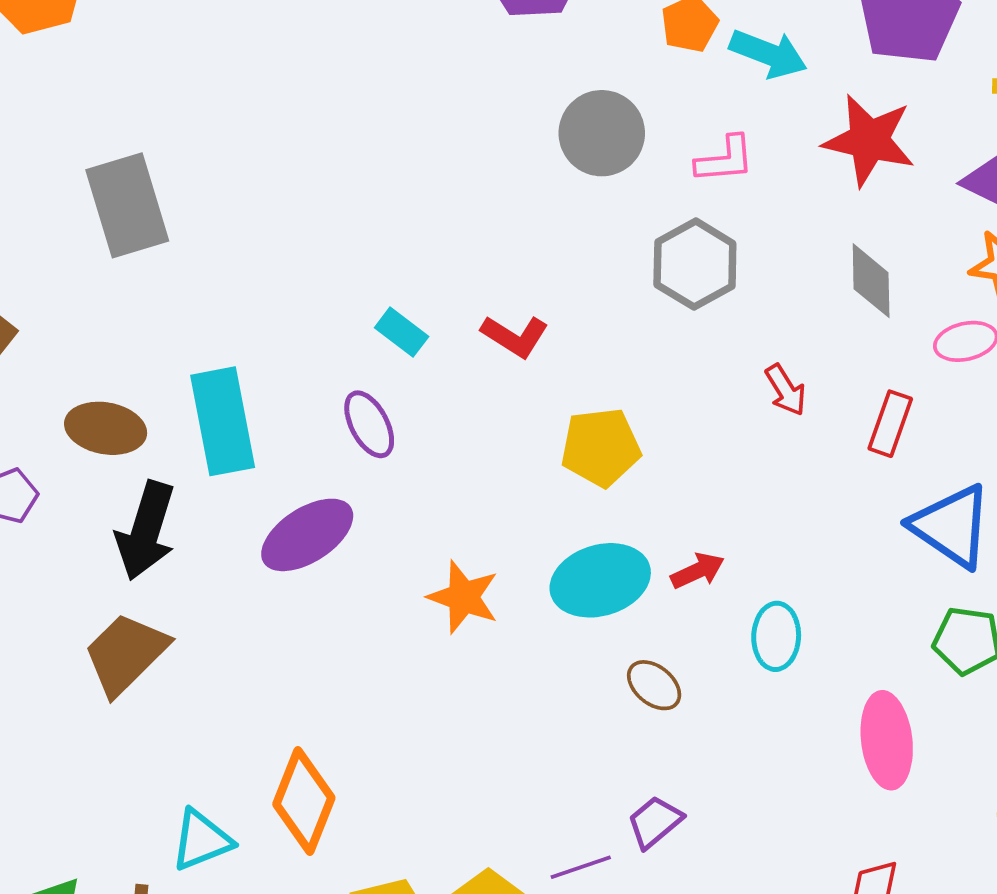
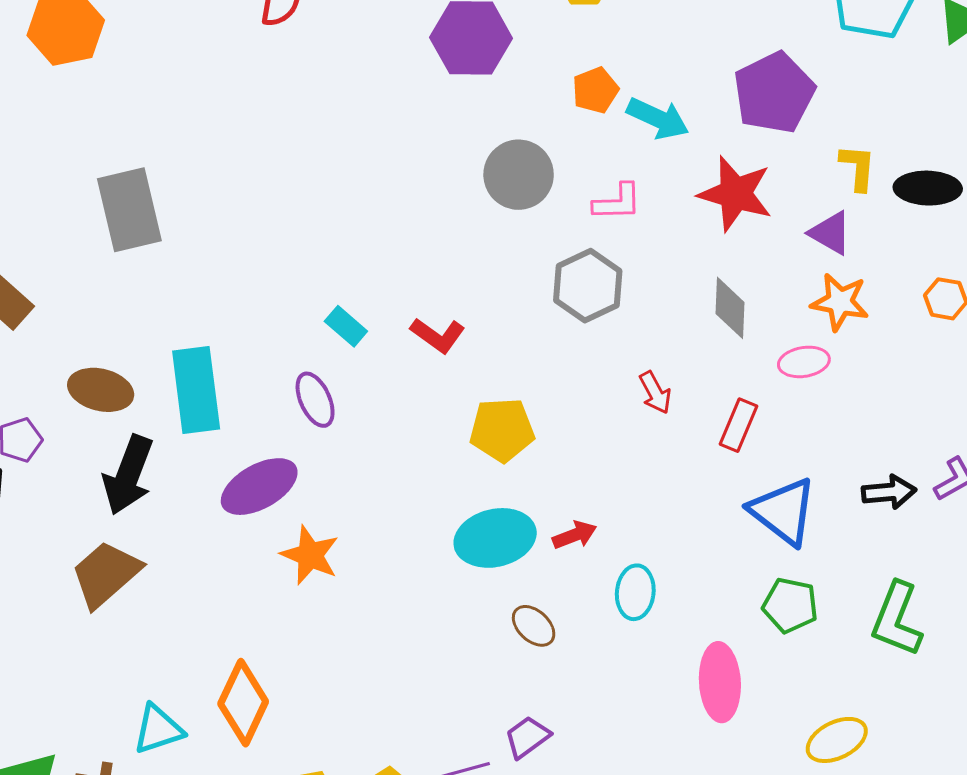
orange star: (463, 597) -> (310, 555), moved

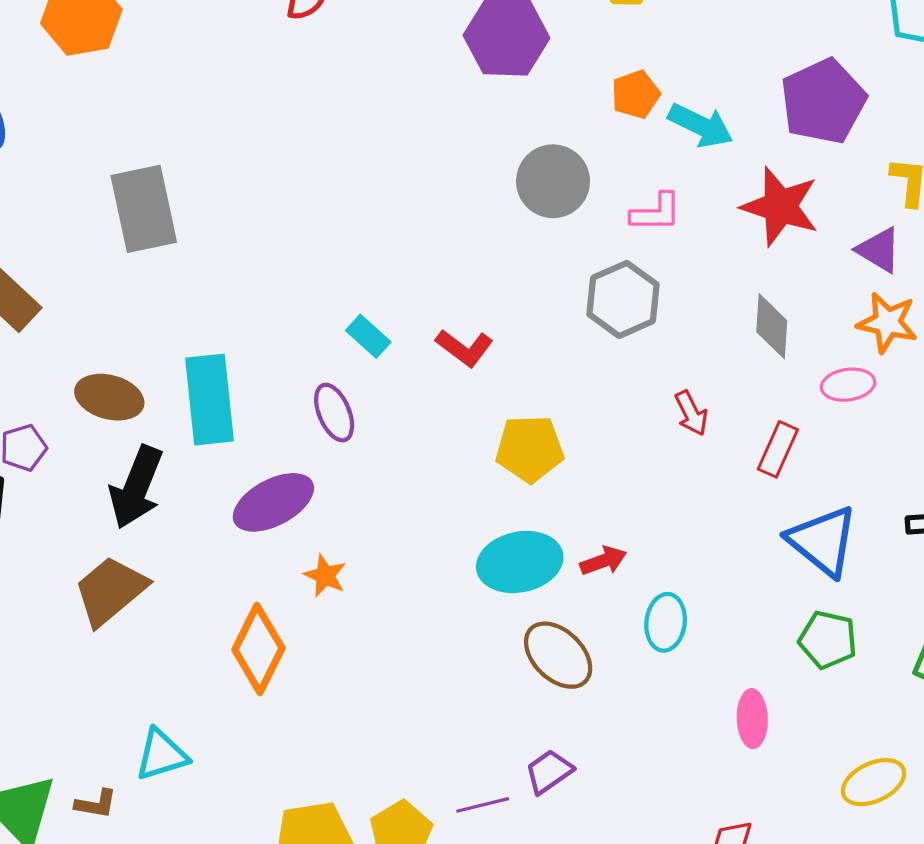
orange star: (310, 555) -> (325, 576), size x0.7
brown ellipse: (534, 626) -> (558, 655), size x1.5
pink ellipse: (720, 682) -> (752, 719), size x0.7
orange diamond: (243, 703) -> (258, 649), moved

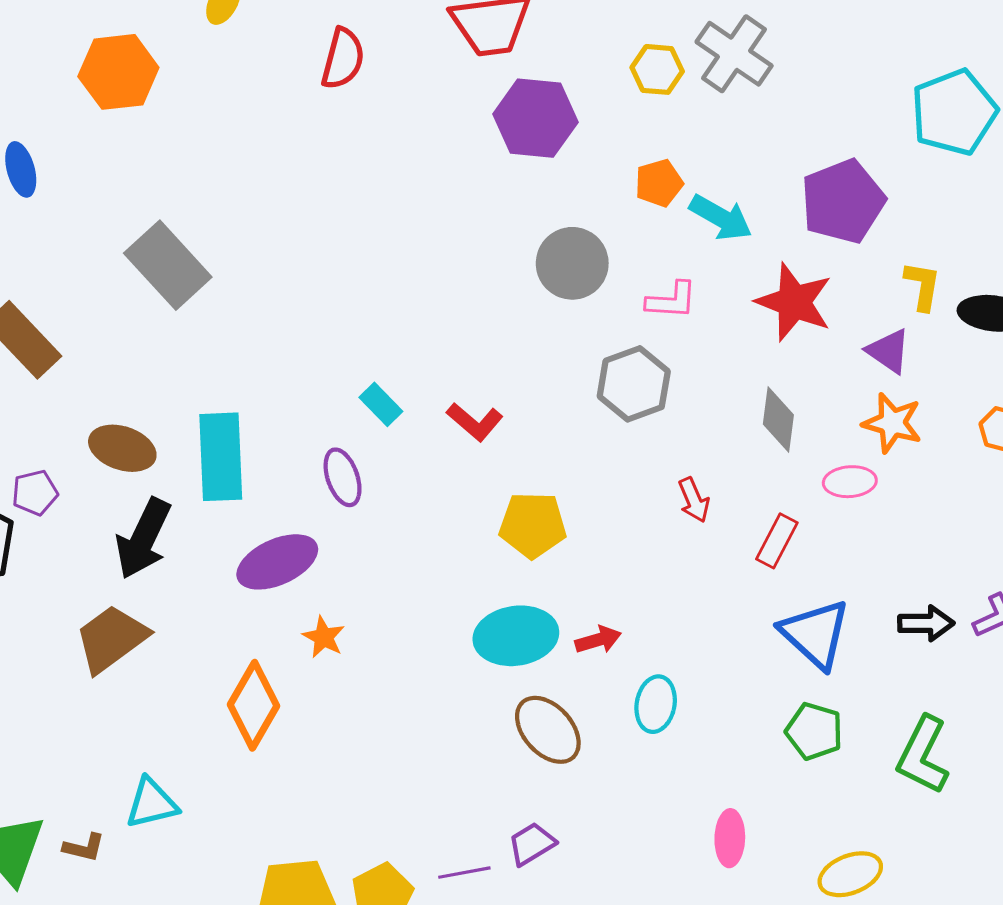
gray rectangle: (144, 209) -> (168, 265), turned -34
pink ellipse: (752, 719) -> (730, 838), moved

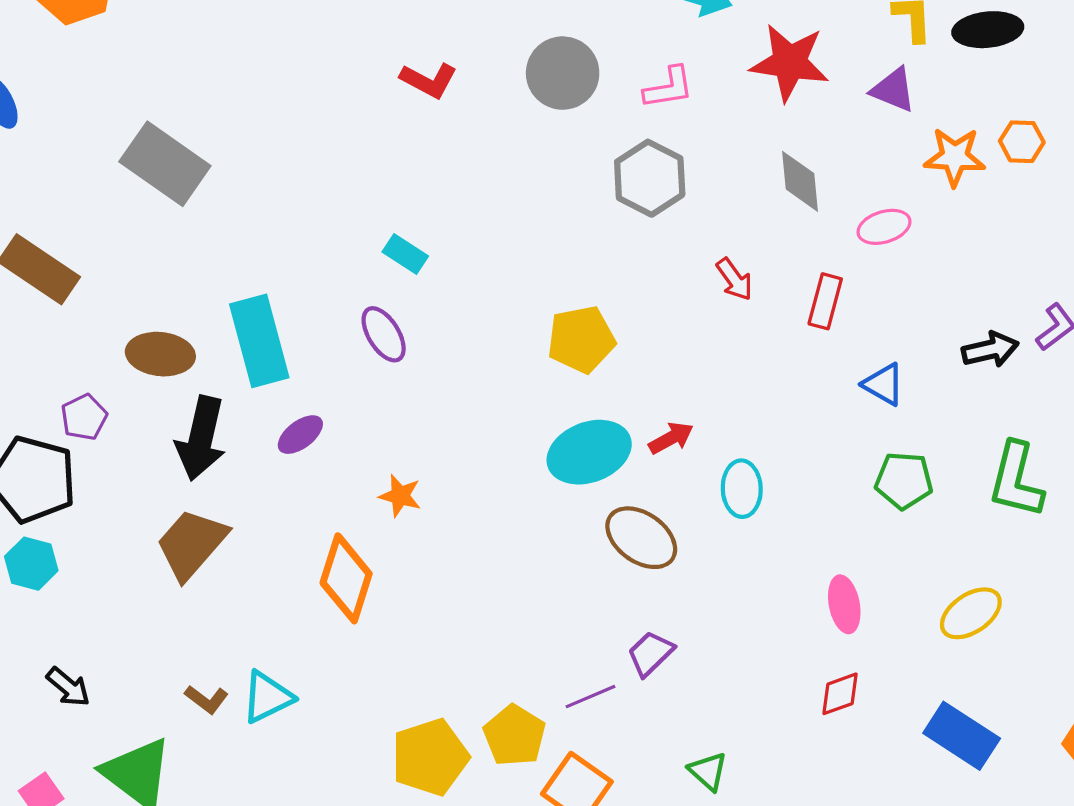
red L-shape: (475, 422) -> (429, 80), moved
orange star: (892, 423) -> (955, 157), moved
purple ellipse: (277, 562) -> (300, 435), moved, size x0.6
blue triangle: (815, 634) -> (883, 384), size x0.6
brown L-shape: (84, 848) -> (207, 699), moved, turned 36

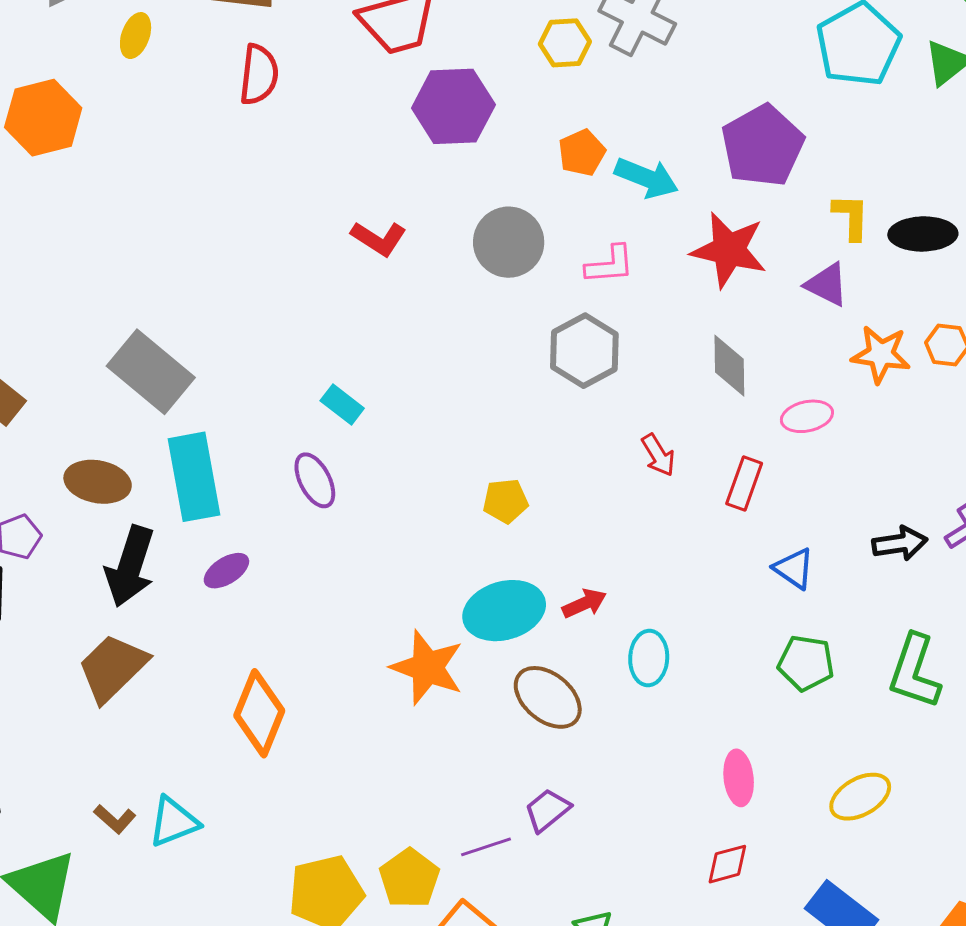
gray rectangle: (165, 164) -> (151, 372), moved
yellow pentagon: (581, 339) -> (505, 501), size x0.7
orange star: (400, 496) -> (427, 667), moved, size x1.8

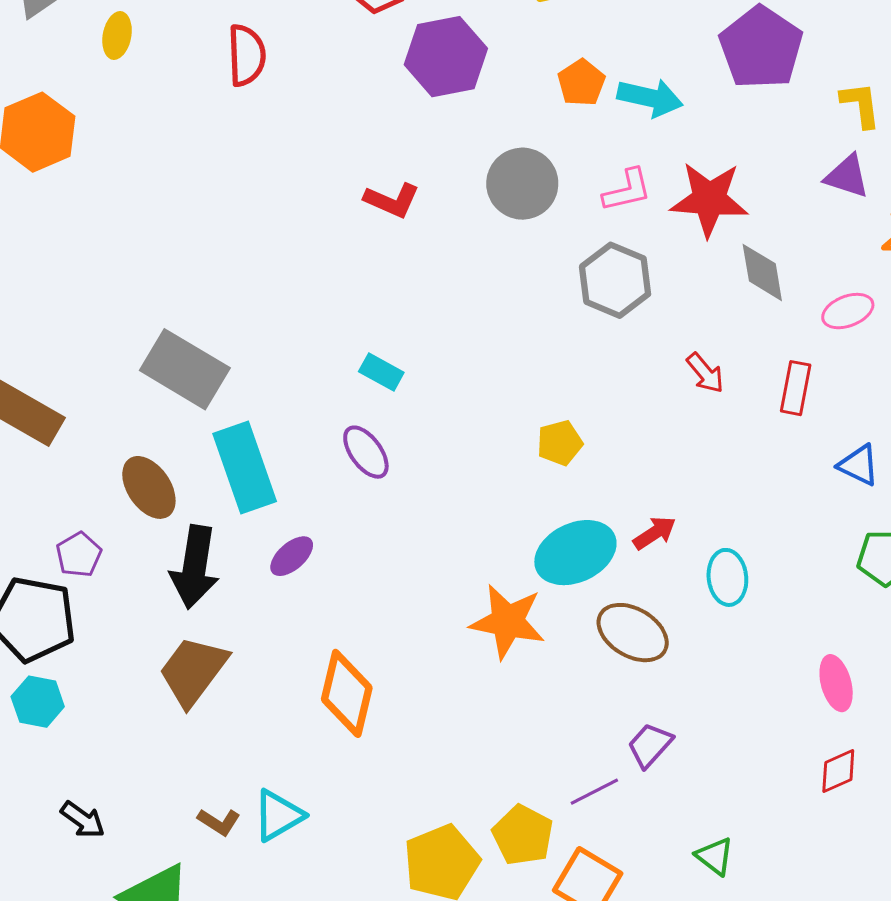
red star: (729, 250) -> (709, 199), moved
brown ellipse: (98, 482) -> (149, 487), turned 54

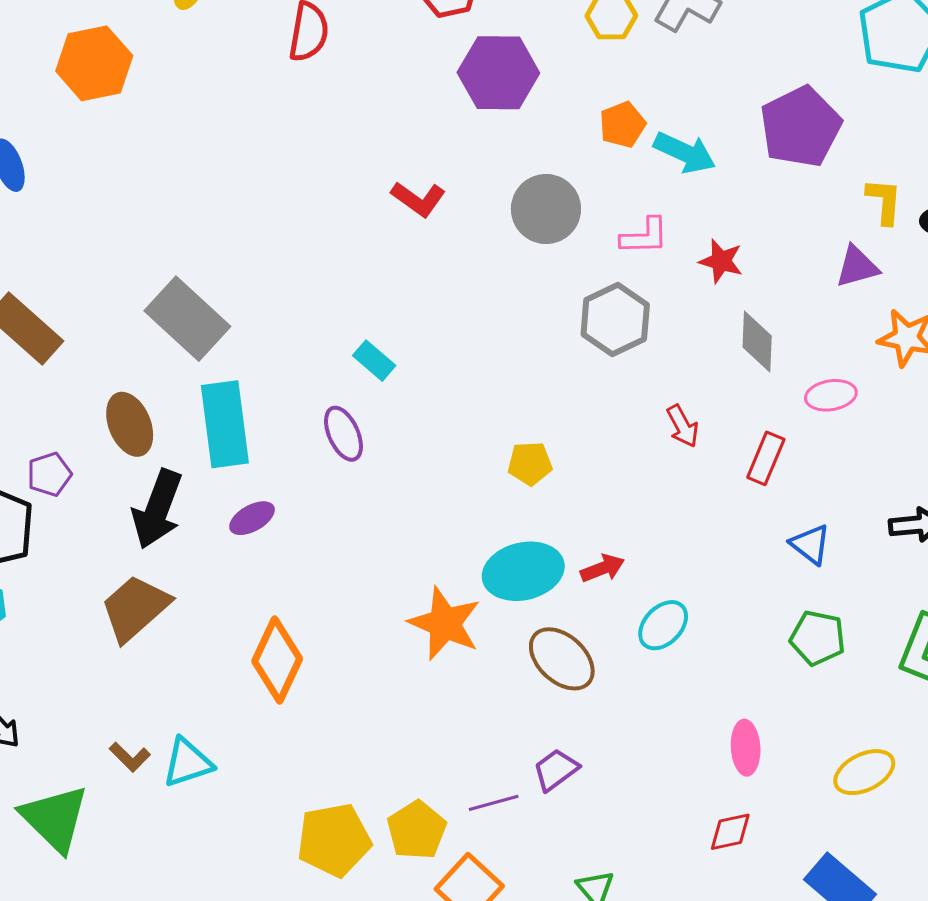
purple triangle: (847, 176) -> (857, 267), turned -45
red star: (709, 199) -> (721, 261), size x0.6
cyan ellipse: (727, 577) -> (663, 625), turned 38

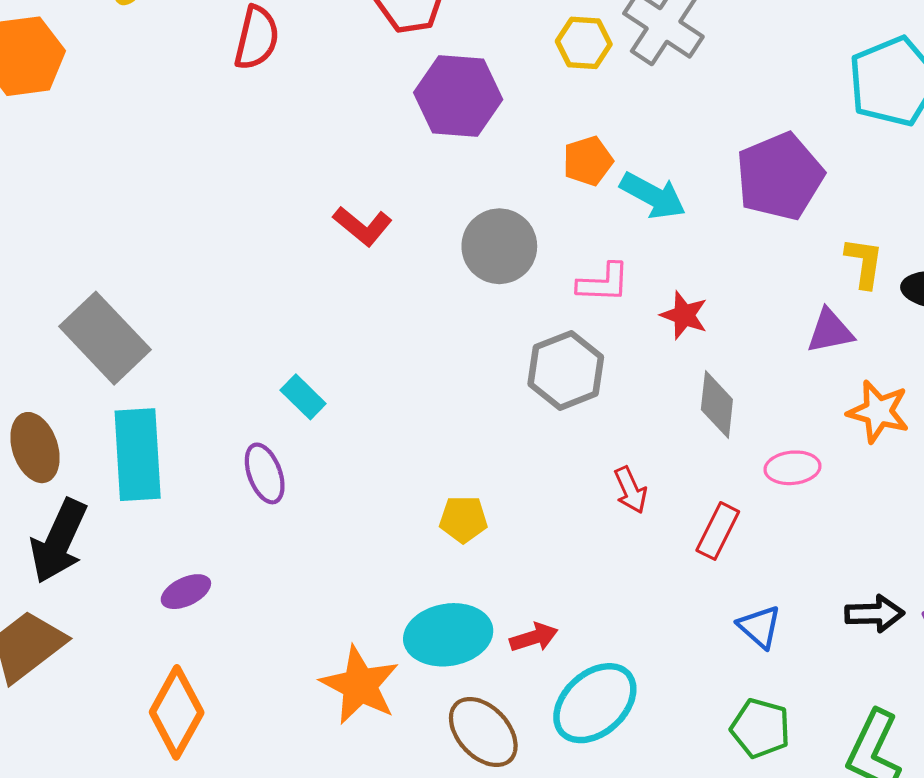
purple ellipse: (252, 518) -> (186, 592), moved
cyan ellipse: (663, 625) -> (595, 703), size x1.5

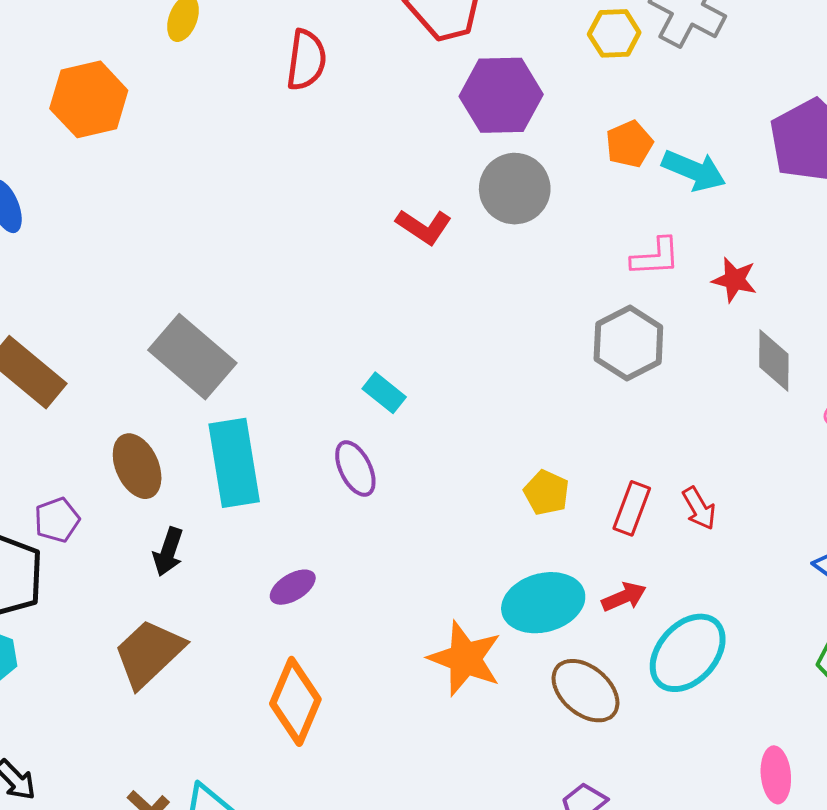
gray circle: (499, 246) -> (515, 189), moved
red arrow: (631, 490) -> (699, 508), moved
yellow pentagon: (463, 519) -> (546, 493), turned 30
red rectangle: (718, 531) -> (632, 508), moved
black arrow: (59, 541) -> (168, 552), size x0.6

